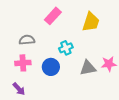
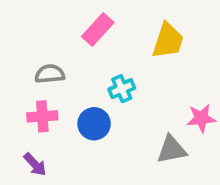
gray triangle: (88, 68) -> (172, 150), moved

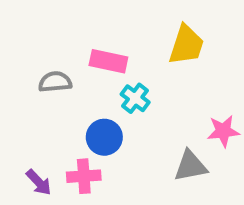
pink rectangle: (98, 30) -> (108, 61), moved, turned 60
cyan cross: (122, 89) -> (135, 98), turned -30
pink cross: (42, 116) -> (84, 176), moved

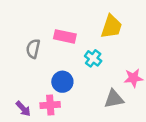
gray semicircle: (55, 82) -> (33, 49), turned -72
cyan cross: (135, 98) -> (93, 58), moved

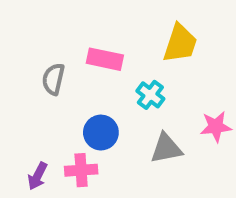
gray triangle: (114, 99) -> (166, 148), moved
purple arrow: (23, 109) -> (38, 176), turned 70

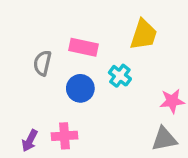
blue circle: (101, 133) -> (80, 88), moved
gray triangle: (166, 148) -> (164, 139), moved

